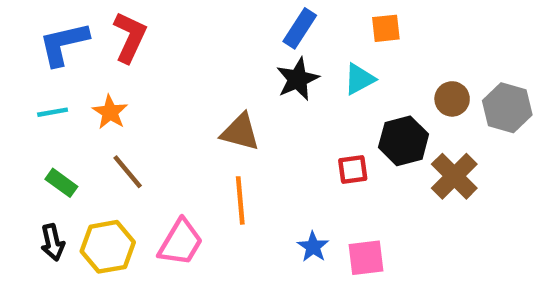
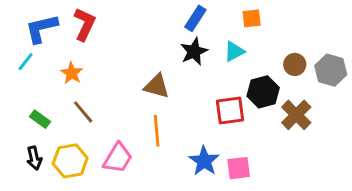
cyan line: (53, 112) -> (26, 62), moved, turned -42
red square: (353, 170) -> (230, 111), size x1.5
blue star: (313, 247) -> (204, 161), size x1.5

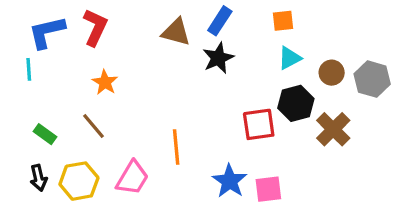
cyan triangle: (234, 52) -> (289, 58), moved
cyan line: (26, 62) -> (29, 69), turned -42
orange star: (72, 73) -> (105, 82), moved
brown triangle: (157, 86) -> (176, 32), moved

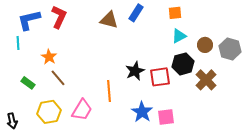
black star: (218, 58) -> (135, 71), moved
orange star: (105, 82) -> (49, 57), moved
black arrow: (38, 178) -> (12, 121), moved

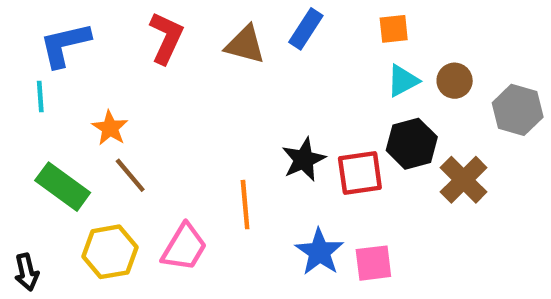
red L-shape: (59, 17) -> (166, 38), moved
brown circle: (205, 45) -> (455, 81), moved
green rectangle: (28, 83) -> (63, 187), size x1.6

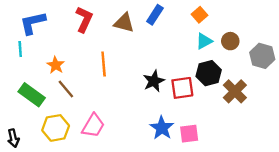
orange square: (394, 29) -> (199, 15), turned -35
orange line: (245, 205) -> (104, 64), moved

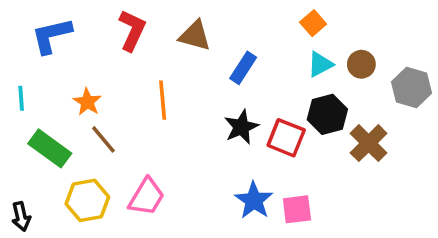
blue rectangle: (155, 15) -> (243, 68), moved
cyan line: (20, 49) -> (21, 98), moved
red square: (182, 88) -> (286, 138), turned 30

